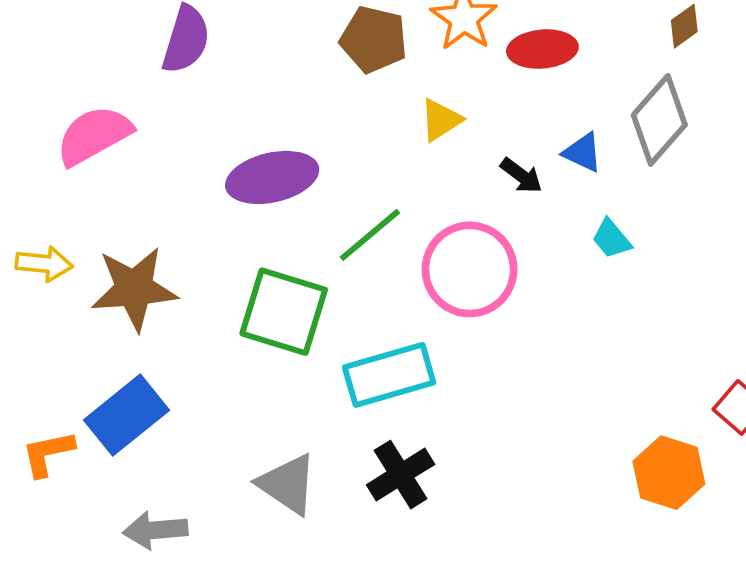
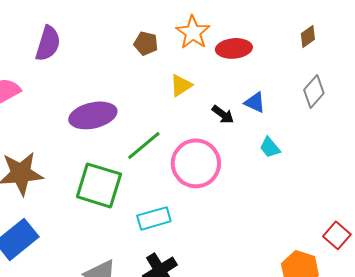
brown pentagon: (374, 39) -> (146, 43), size x0.7
gray diamond: (659, 120) -> (314, 91), moved, size x0.7
cyan rectangle: (389, 375) -> (154, 218), size x0.7

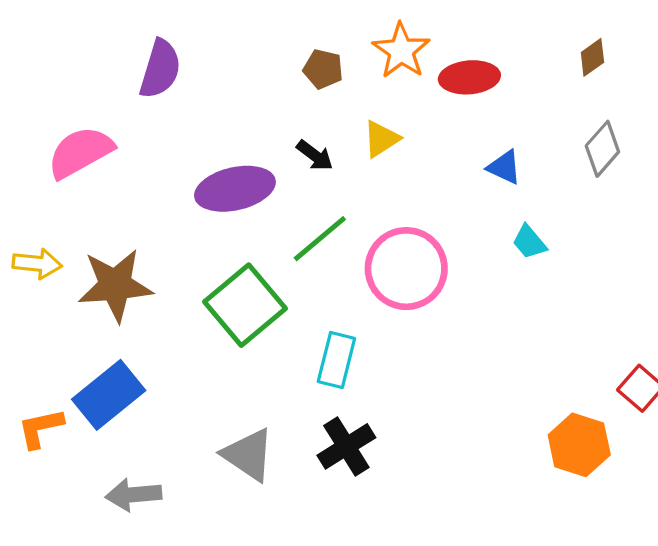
black arrow: (223, 114) -> (315, 155), moved
green square: (99, 185) -> (245, 305), turned 33
cyan rectangle: (154, 218) -> (336, 360), turned -60

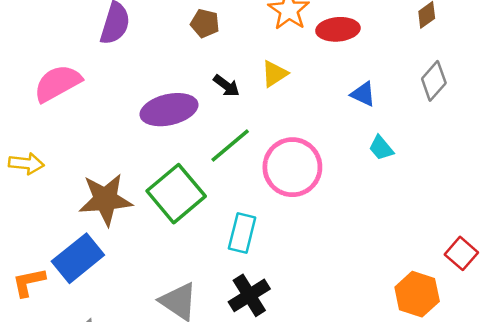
brown pentagon: (323, 69) -> (205, 23), moved
brown star: (115, 285) -> (105, 200), moved

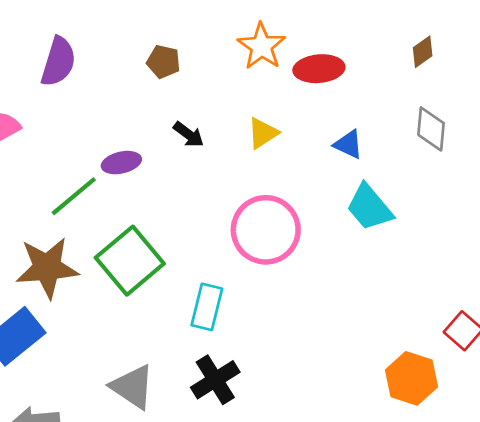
yellow triangle: (274, 74) -> (263, 133), moved
gray diamond: (434, 81) -> (431, 129), turned -36
purple ellipse: (169, 110) -> (121, 163), size x0.6
green line: (230, 146) -> (74, 196), moved
cyan trapezoid: (381, 148) -> (369, 207), size x1.6

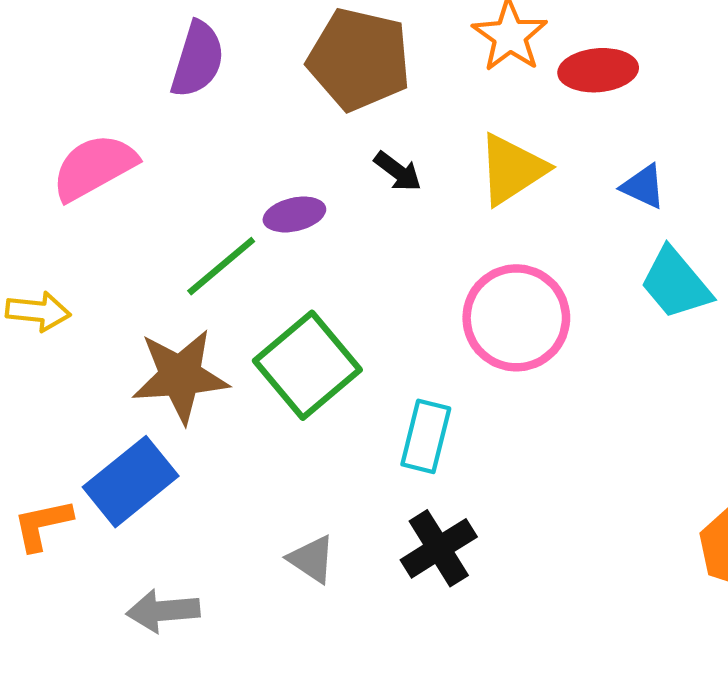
brown pentagon: (163, 62) -> (359, 59), size x2.0
yellow triangle: (263, 133) -> (512, 169), size x1.5
gray triangle: (133, 387) -> (312, 559), size x0.7

